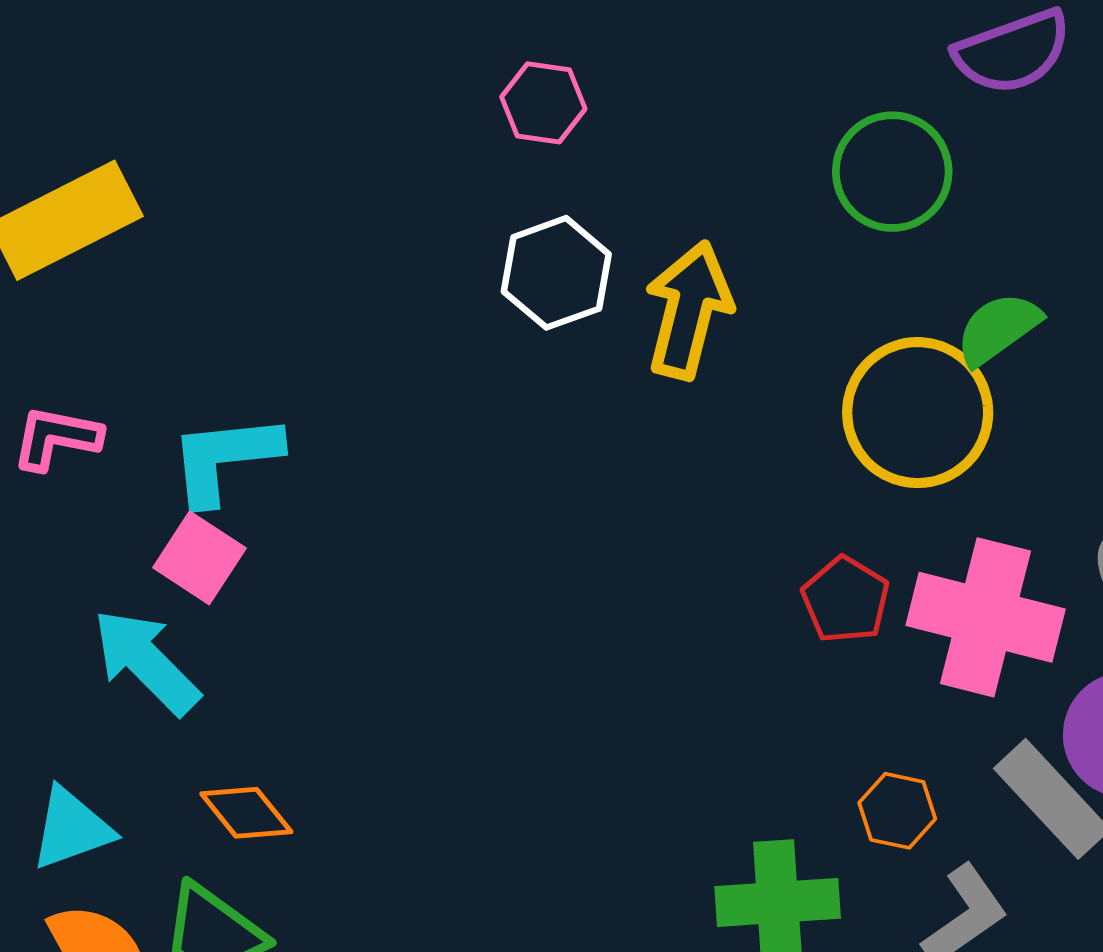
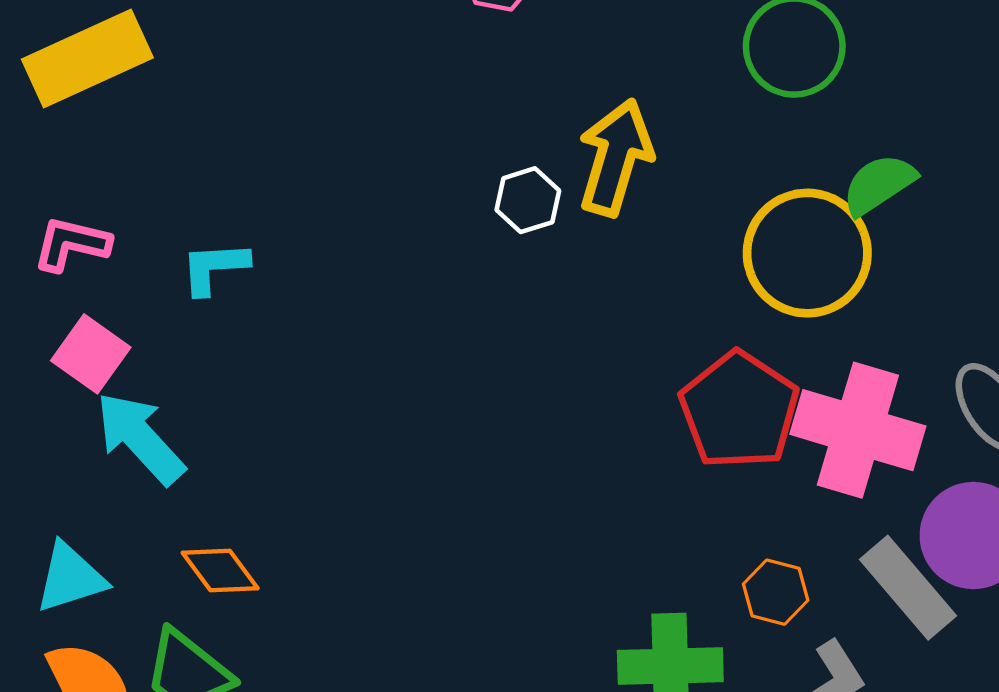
white hexagon: (556, 273) -> (528, 200), moved, size x0.7
cyan L-shape: (225, 459) -> (214, 268), size x0.7
pink square: (199, 558) -> (91, 354), moved
red pentagon: (846, 600) -> (739, 410), size x1.6

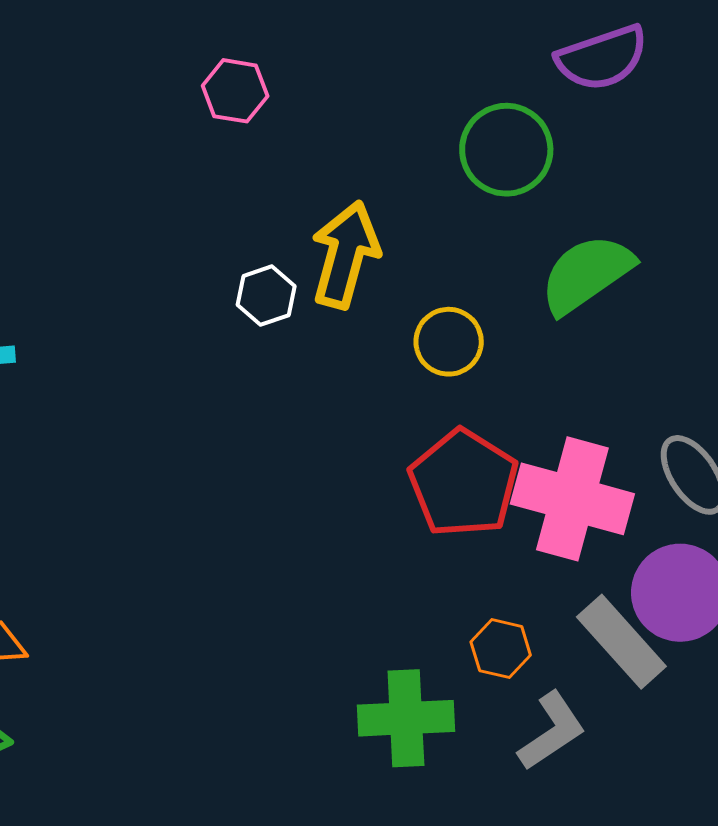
green semicircle: (879, 184) -> (586, 274), size x1.4
yellow circle: (807, 253) -> (449, 342), moved, size x0.6

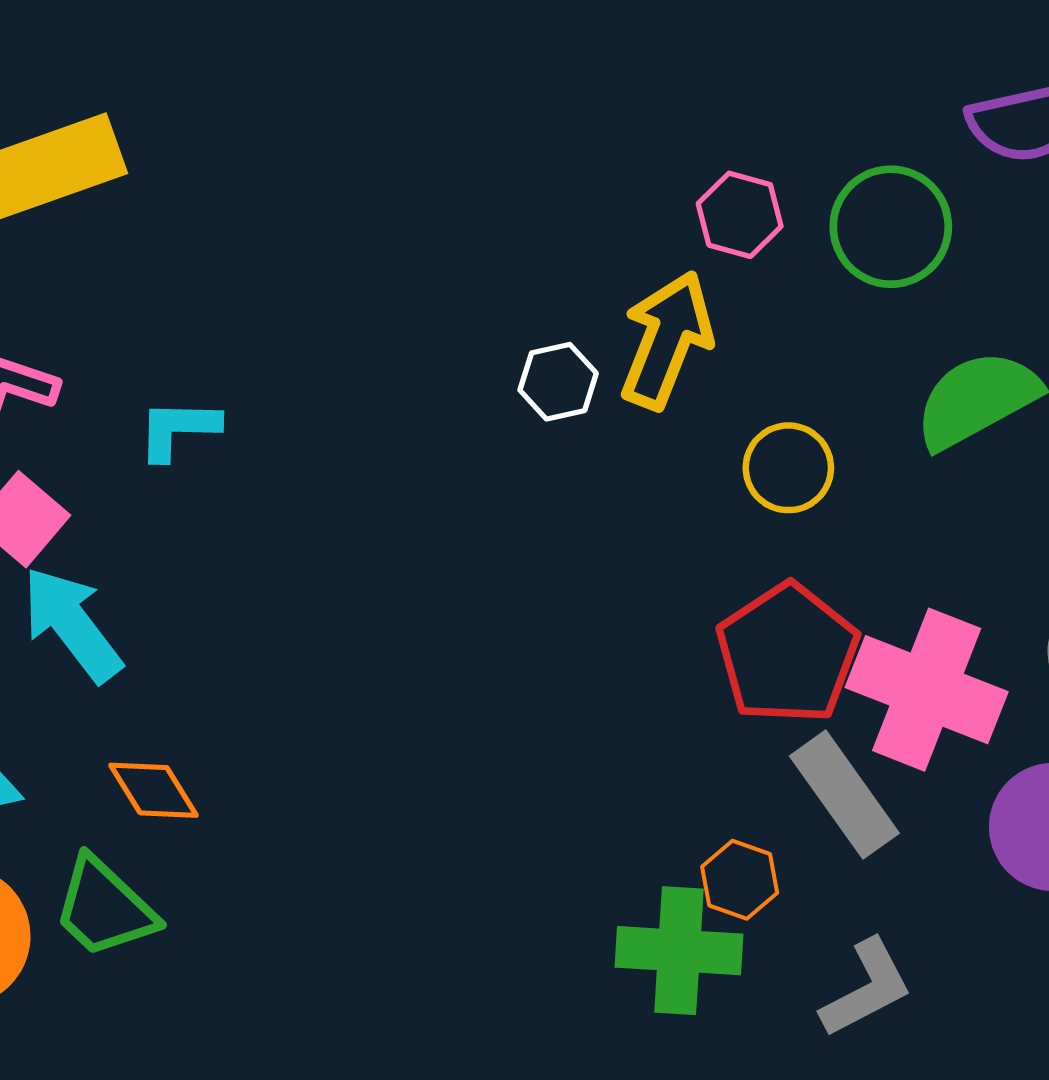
pink hexagon: (235, 91) -> (740, 215), moved
gray rectangle: (621, 642) -> (844, 795), moved
orange hexagon: (501, 649) -> (740, 880), moved

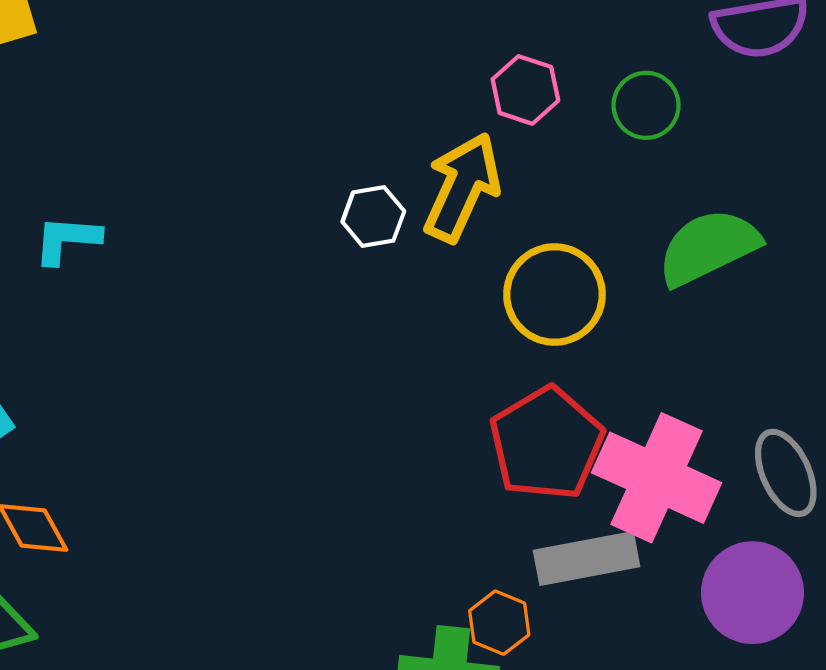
green circle: (891, 227) -> (646, 105), size x0.7
yellow circle: (788, 468) -> (554, 295), size x1.4
gray rectangle: (844, 795) -> (587, 558), turned -68

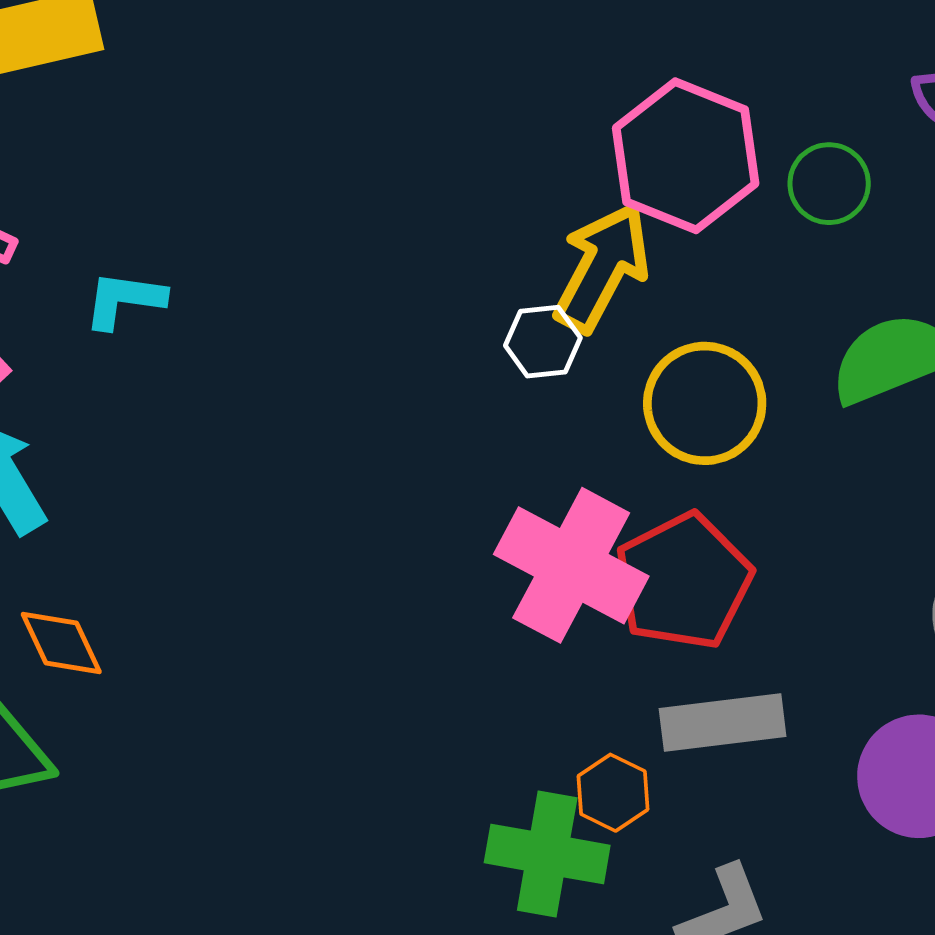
pink hexagon: (525, 90) -> (686, 156), size x1.8
white hexagon: (373, 217) -> (543, 342), moved
pink cross: (657, 478) -> (571, 565), moved

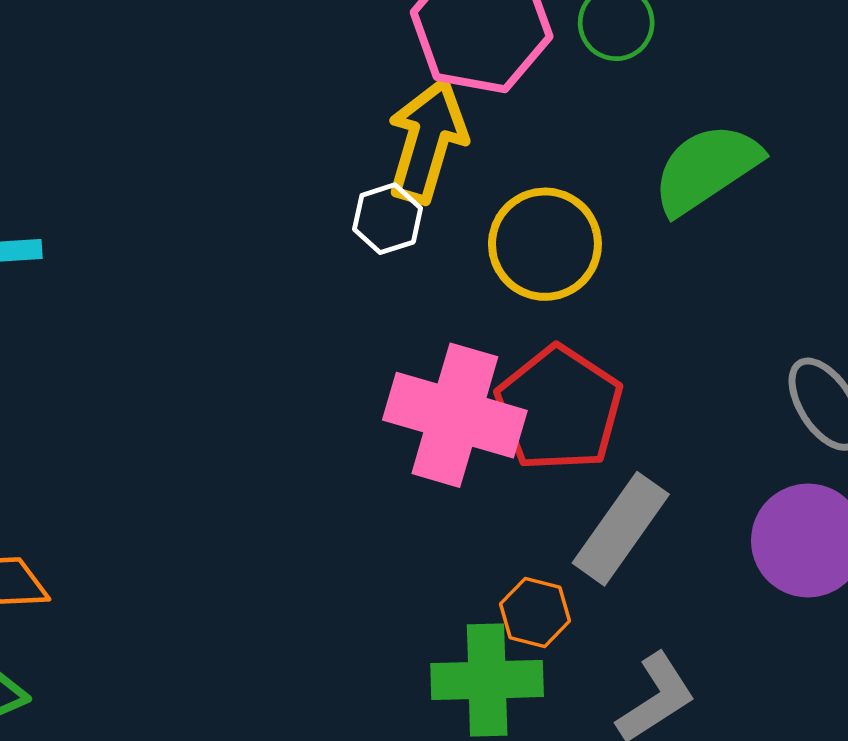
gray rectangle: (723, 722) -> (621, 529), turned -36

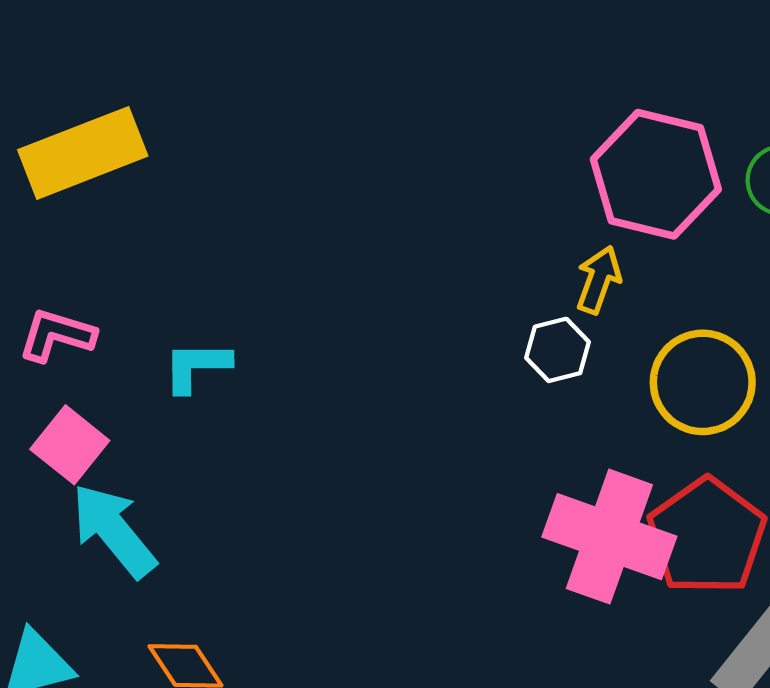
yellow arrow: (427, 141) -> (599, 280), size x0.6

